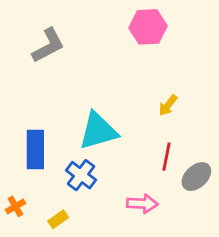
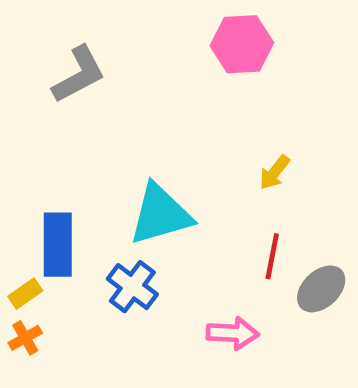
yellow rectangle: (58, 219) -> (25, 294), moved

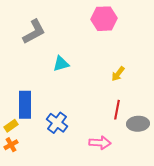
cyan triangle: (160, 214) -> (61, 64), moved, size x0.6
gray ellipse: (321, 289) -> (138, 124), turned 40

